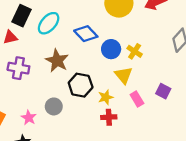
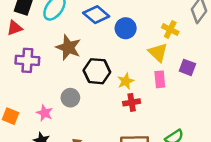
yellow cross: (135, 51) -> (170, 30), moved
yellow triangle: (123, 75) -> (158, 53), moved
pink rectangle: (137, 99) -> (160, 79), turned 32

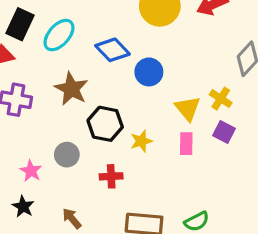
yellow cross: (170, 30) -> (221, 99), moved
red cross: (132, 102) -> (111, 176), moved

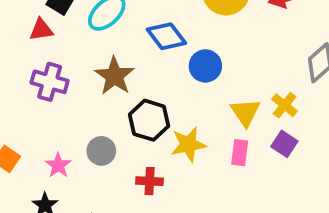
yellow star: (141, 141) -> (188, 144), size x1.4

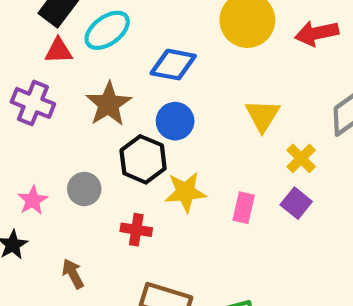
red triangle: (41, 30) -> (59, 51), moved
blue diamond: (166, 36) -> (173, 65), turned -48
blue circle: (205, 66) -> (175, 121), moved
yellow triangle: (245, 112) -> (263, 116), moved

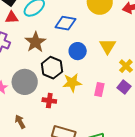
blue circle: (175, 121) -> (78, 51), moved
gray circle: (84, 189) -> (25, 82), size x1.6

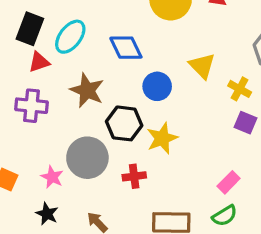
blue diamond: (65, 23) -> (126, 48), turned 70
pink rectangle: (99, 90) -> (229, 182), moved, turned 48

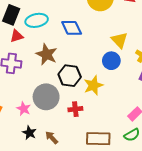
cyan ellipse: (70, 37) -> (37, 20), turned 40
blue circle: (157, 86) -> (111, 61), moved
black star: (47, 214) -> (29, 133), moved

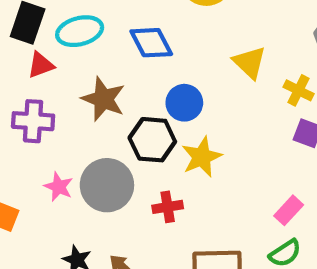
blue circle: (111, 61) -> (184, 103), moved
pink star: (24, 109) -> (59, 187), moved

